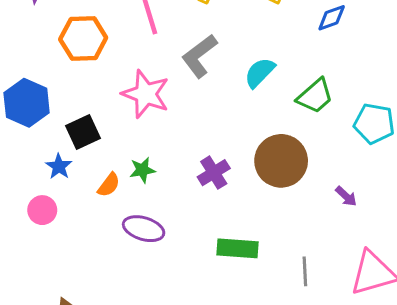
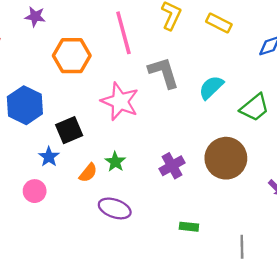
gray L-shape: (199, 56) -> (164, 73), turned 108
green star: (142, 170) -> (115, 162), turned -30
green rectangle: (238, 248) -> (189, 227), size x0.6

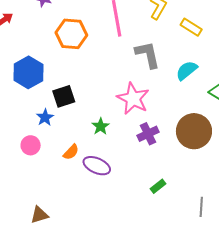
yellow rectangle: (219, 23) -> (191, 27), moved
pink star: (120, 101) -> (133, 99), moved
orange semicircle: (88, 173) -> (71, 152), moved
green rectangle: (189, 227) -> (158, 186), turned -49

